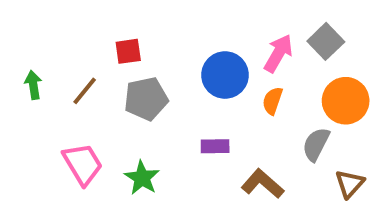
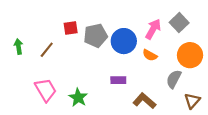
gray pentagon: (146, 99) -> (96, 36), moved
orange semicircle: (272, 101) -> (150, 55), turned -80

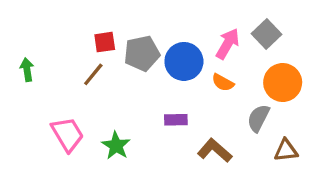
brown line: (47, 50) -> (93, 74), moved
brown triangle: (192, 101) -> (286, 150), turned 42

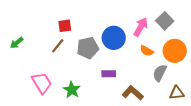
gray pentagon: (142, 53) -> (88, 48), moved
green arrow: (27, 70) -> (17, 43), turned -120
orange semicircle: (223, 83) -> (147, 51), moved

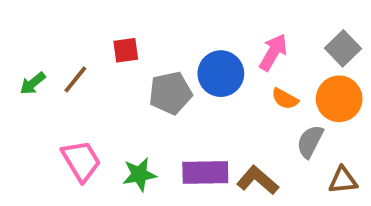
gray square: (165, 21) -> (343, 48), moved
brown line: (58, 46) -> (75, 79), moved
purple rectangle: (109, 74) -> (205, 173), moved, size x1.6
green star: (72, 90) -> (139, 174), turned 30

